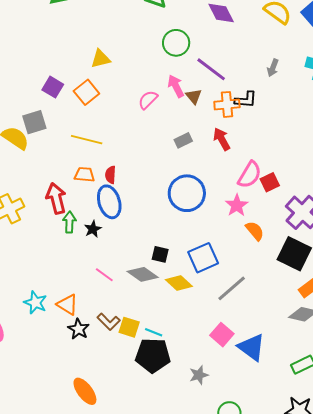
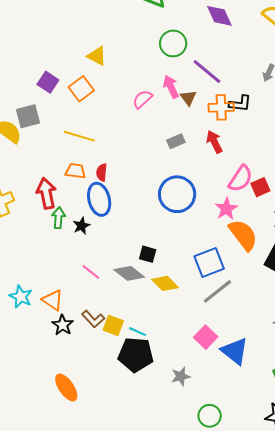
yellow triangle: (101, 59) -> (97, 56), turned 40
orange semicircle: (255, 231) -> (243, 235), size x1.6
blue square: (203, 258) -> (209, 263), moved

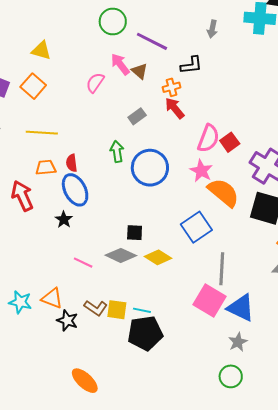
orange cross: (221, 107) -> (172, 87), moved, size x0.7
green arrow: (58, 218) -> (117, 151), moved
gray line: (217, 291) -> (222, 269), moved, turned -36
pink square: (206, 337) -> (209, 301), size x1.4
gray star: (181, 376) -> (238, 342), moved

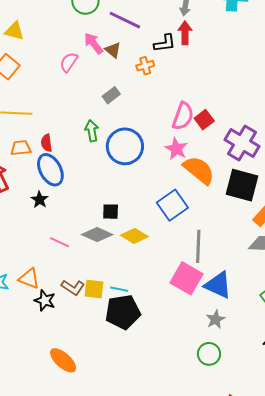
red arrow: (175, 108) -> (185, 33), moved, turned 40

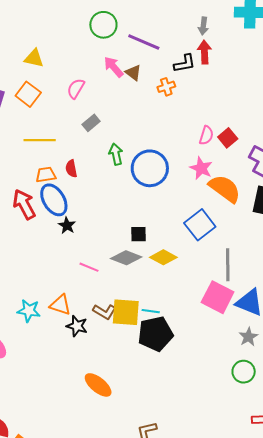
pink semicircle: (69, 62) -> (76, 88), moved
gray rectangle: (111, 95) -> (91, 123), moved
pink semicircle: (183, 116) -> (206, 135), size x0.7
blue ellipse: (50, 170) -> (54, 200), moved
yellow square: (94, 289) -> (126, 312), size x1.4

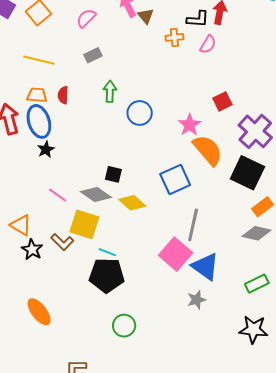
pink semicircle: (206, 135) -> (208, 44), moved
blue circle: (150, 168) -> (140, 113), size x0.7
yellow square: (126, 312) -> (84, 224), moved
green circle: (244, 372) -> (124, 326), moved

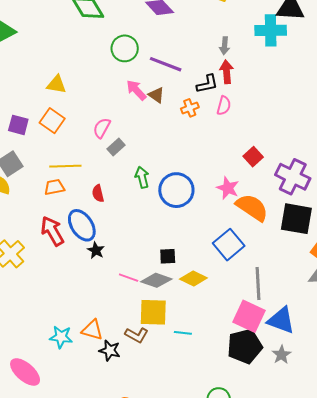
pink semicircle: (86, 18) -> (102, 128), moved
orange trapezoid: (37, 95) -> (54, 187), moved
blue circle: (140, 113) -> (176, 190), size x1.4
pink line: (58, 195) -> (129, 278), moved
black pentagon: (107, 275) -> (245, 346), moved

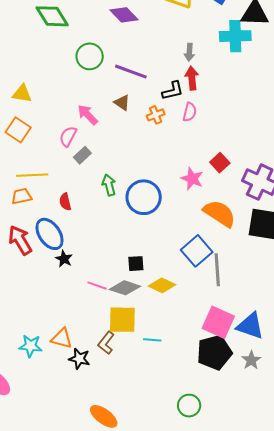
pink arrow: (136, 90) -> (88, 115), moved
pink star: (228, 188) -> (192, 179), moved
gray line: (258, 283) -> (217, 270), moved
brown L-shape: (137, 335) -> (106, 343), turned 100

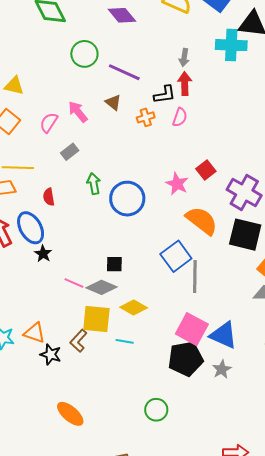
pink semicircle: (68, 136) -> (49, 123), moved
yellow diamond: (162, 285) -> (134, 307), moved

